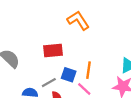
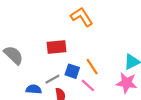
orange line: (89, 70) -> (92, 67), turned -42

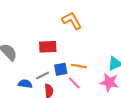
orange line: (92, 67) -> (79, 66), turned -49
blue square: (72, 71) -> (61, 69), turned -32

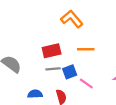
orange line: (79, 66) -> (86, 49), moved
gray line: (42, 75) -> (53, 69), moved, turned 32

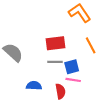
orange line: (86, 49) -> (91, 45), turned 56
pink line: (86, 84) -> (73, 80), moved, turned -32

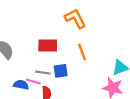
gray line: (55, 62) -> (43, 73), moved
pink line: (73, 80) -> (33, 82), moved

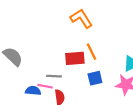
red rectangle: (48, 46) -> (75, 58), moved
blue square: (61, 71) -> (95, 78), moved

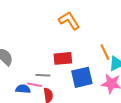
orange line: (91, 52) -> (105, 52), moved
blue square: (95, 78) -> (82, 77), size x1.5

